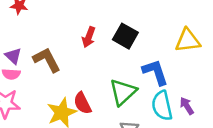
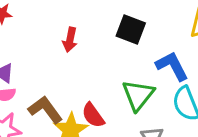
red arrow: (89, 37) -> (70, 40), moved
brown L-shape: (47, 60) -> (45, 110), moved

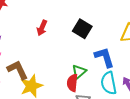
green triangle: (138, 95) -> (79, 72), size x0.7
red semicircle: (93, 115) -> (72, 83), moved, turned 30

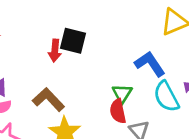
black square: (82, 29) -> (73, 41), moved
brown L-shape: (18, 70) -> (48, 100), moved

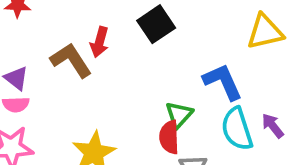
black square: (73, 41) -> (156, 24), moved, turned 32
brown L-shape: (48, 100) -> (71, 60), moved

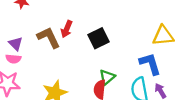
black square: (156, 24) -> (98, 38), moved
blue L-shape: (223, 82) -> (150, 64), moved

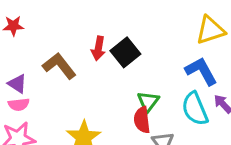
red arrow: (67, 29) -> (98, 48), moved

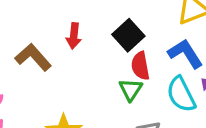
black square: (125, 52) -> (128, 35), moved
red semicircle: (142, 120) -> (140, 66), moved

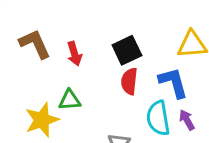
red arrow: (74, 36) -> (74, 54), moved, turned -40
green triangle: (131, 90) -> (70, 100), moved, turned 35

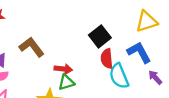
red arrow: (74, 54) -> (63, 69), moved, turned -54
cyan semicircle: (158, 118) -> (119, 76), moved

